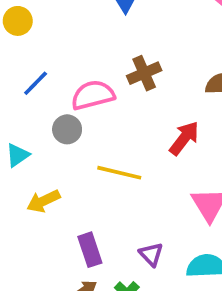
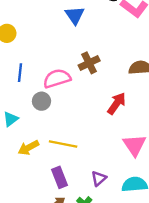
blue line: (36, 83) -> (20, 73), turned -36
yellow line: (119, 173) -> (63, 144), moved
purple triangle: (151, 254) -> (99, 178), turned 35

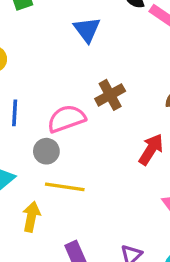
yellow line: (63, 144) -> (65, 187), moved
yellow arrow: (28, 148) -> (31, 217), turned 132

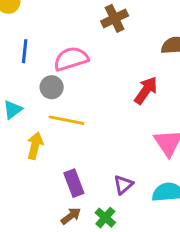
brown cross: (110, 95) -> (115, 18), moved

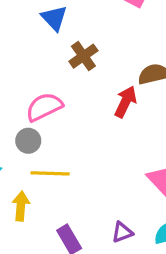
red arrow: (146, 90) -> (125, 102), moved
purple triangle: (123, 185) -> (122, 232), turned 30

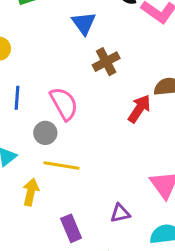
pink semicircle: (44, 107) -> (64, 104), turned 80
purple triangle: (122, 232) -> (120, 213), moved

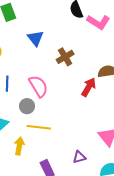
blue triangle: (84, 23) -> (35, 38), moved

